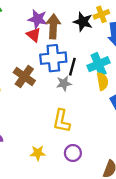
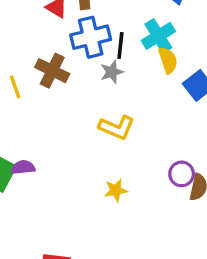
yellow L-shape: (61, 121) -> (117, 127), turned -70
yellow star: (38, 153) -> (116, 190), moved
purple circle: (73, 153) -> (182, 174), moved

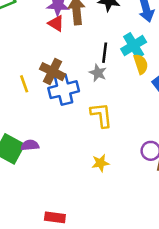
blue cross: (91, 37) -> (64, 90), moved
gray star: (112, 72) -> (98, 73), turned -30
yellow L-shape: (117, 127) -> (101, 115), turned -120

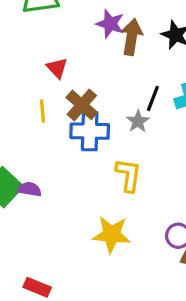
red triangle: (56, 23) -> (57, 68), moved
yellow star: (100, 163) -> (112, 234), size x1.6

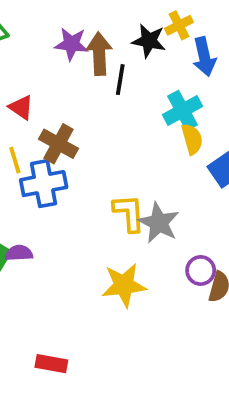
black line: (153, 98) -> (120, 80), moved
gray star: (138, 121) -> (159, 223), moved, size x1.5
blue cross: (90, 131) -> (44, 184), moved

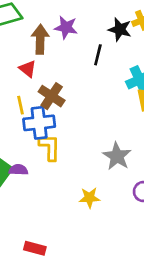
brown arrow: (99, 54) -> (40, 39), moved
yellow L-shape: (129, 213) -> (50, 147), moved
yellow star: (124, 285) -> (89, 198), size x0.7

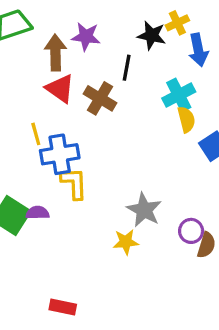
red triangle: (28, 69) -> (60, 89), moved, size x1.4
brown cross: (52, 96) -> (100, 98), moved
gray star: (117, 156) -> (144, 210), moved

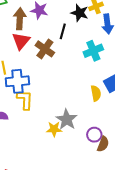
red triangle: (60, 89) -> (21, 41), turned 30
yellow semicircle: (186, 119) -> (96, 93), moved
yellow star: (126, 242) -> (54, 129), moved

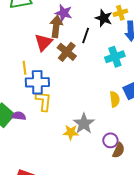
brown arrow: (20, 19) -> (56, 26), moved

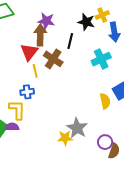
yellow line: (25, 68) -> (35, 71), moved
blue cross: (37, 82) -> (27, 92), size x0.6
yellow L-shape: (44, 101) -> (17, 110), moved

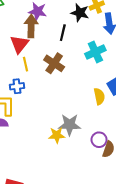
brown cross: (53, 59) -> (54, 63), moved
gray star: (77, 128) -> (70, 125), turned -30

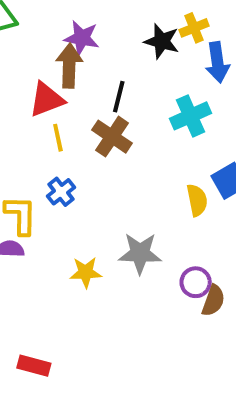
black line: (63, 33) -> (119, 97), moved
red triangle: (19, 44) -> (47, 99), turned 30
blue cross: (17, 86) -> (61, 192), moved, turned -32
yellow star: (57, 135) -> (86, 272), moved

